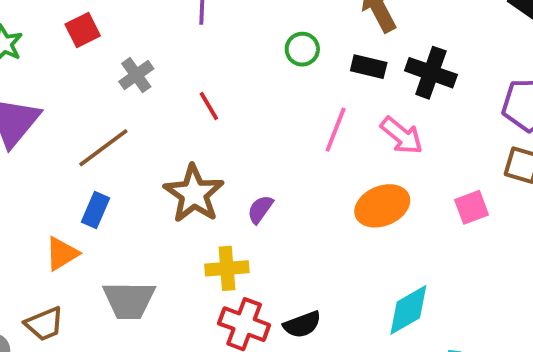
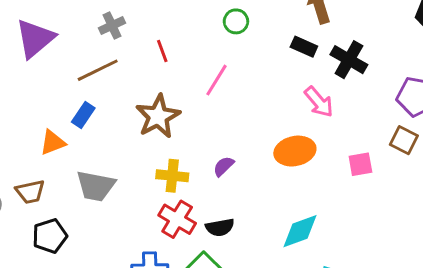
green circle: (302, 49) -> (236, 21), moved
gray cross: (136, 75) -> (112, 25), moved
red line: (209, 106) -> (162, 51), moved
pink line: (336, 130) -> (217, 80), moved
purple semicircle: (260, 209) -> (224, 166), moved

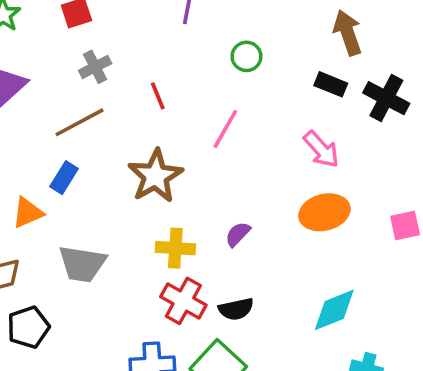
pink arrow: (319, 102) -> (321, 149), moved

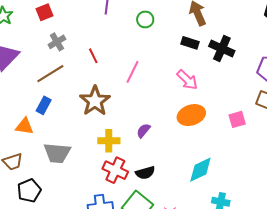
green circle: (246, 56) -> (145, 19), moved
orange triangle: (28, 213) -> (24, 126), turned 36

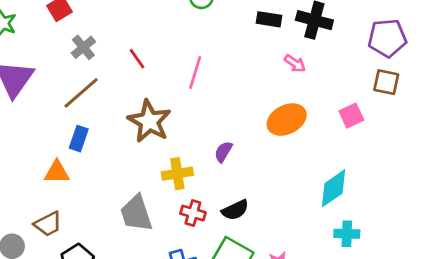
pink arrow: (187, 80) -> (295, 63), moved, size x0.7
gray trapezoid: (57, 153) -> (136, 213), moved, turned 76
red cross: (115, 170) -> (193, 213), size x0.7
cyan diamond: (200, 170) -> (334, 188), moved

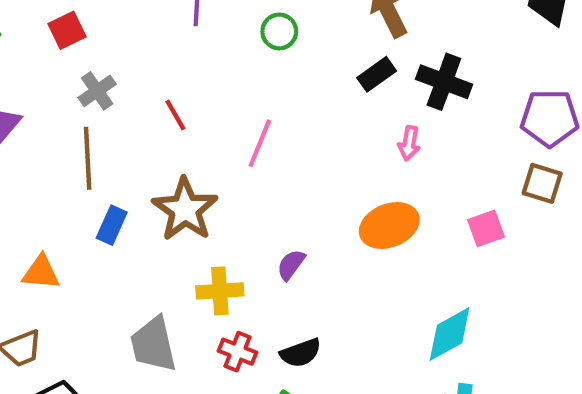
black rectangle: (269, 19) -> (377, 74), turned -50
pink arrow: (295, 63) -> (409, 143), turned 60
brown line: (81, 93) -> (88, 158), turned -57
blue rectangle: (79, 139) -> (112, 225), moved

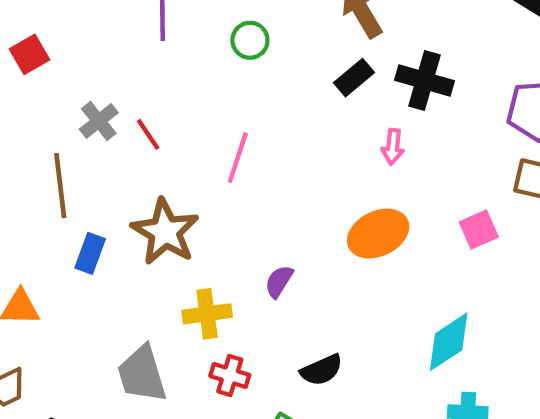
gray cross: (97, 91) -> (99, 121), moved
black semicircle: (301, 353) -> (322, 370), moved

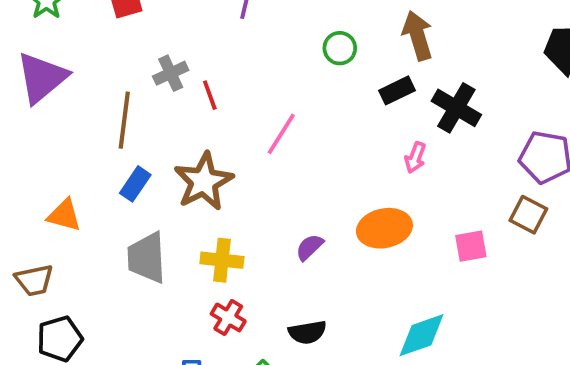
green circle: (250, 40) -> (340, 48), moved
purple semicircle: (279, 281) -> (310, 247), moved
gray trapezoid: (142, 374) -> (147, 258), moved

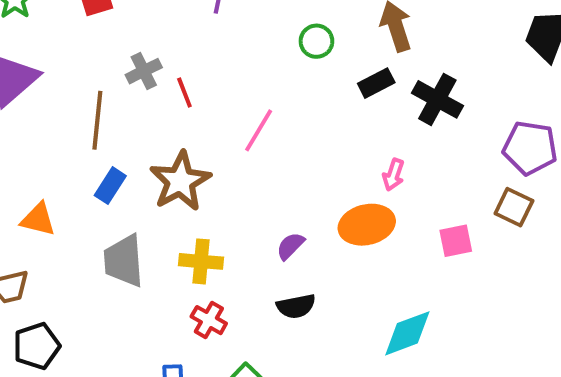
pink arrow: (415, 157) -> (393, 175), moved
black semicircle: (307, 332) -> (296, 306), moved

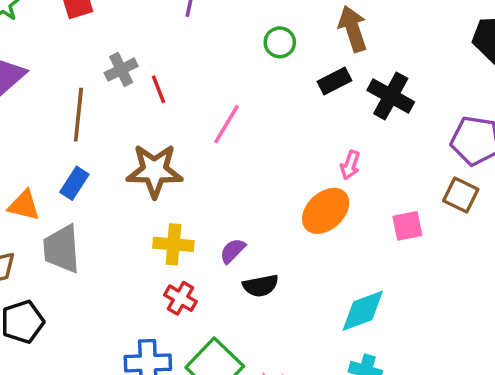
brown star: (180, 181) -> (154, 171), turned 30
blue rectangle: (110, 186) -> (74, 183), moved
orange ellipse: (367, 225) -> (326, 211), turned -30
purple semicircle: (290, 246) -> (233, 251), moved
gray trapezoid: (124, 261) -> (62, 249), moved

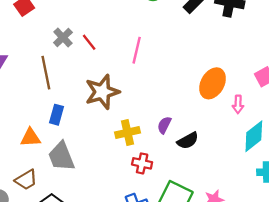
pink arrow: (350, 165) -> (238, 104), moved

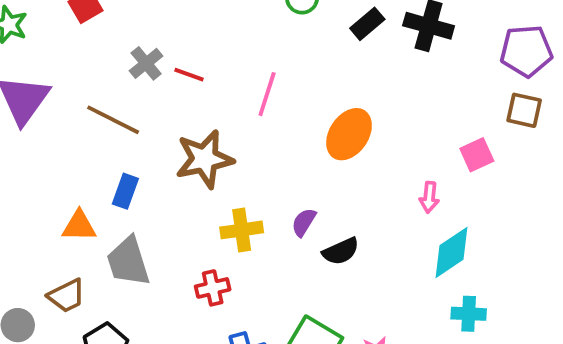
red line: (89, 42) -> (189, 75), turned -36
brown line: (46, 73) -> (113, 120), turned -56
orange ellipse: (213, 83) -> (349, 134), moved
red cross: (142, 163) -> (213, 288), moved, turned -30

